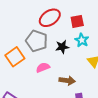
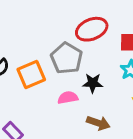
black star: (62, 47) -> (93, 83), moved

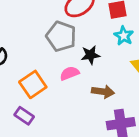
orange square: (31, 75) -> (33, 84), moved

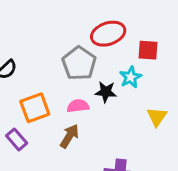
cyan star: (124, 36) -> (131, 77), moved
brown arrow: (103, 92) -> (69, 136), moved, turned -80

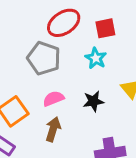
black star: (106, 92) -> (93, 101), moved

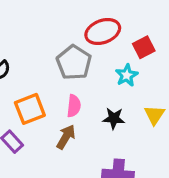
red square: (105, 28) -> (144, 47), turned -30
pink semicircle: (53, 99) -> (74, 106), turned 105

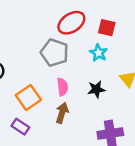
red square: (144, 47) -> (107, 28), turned -36

